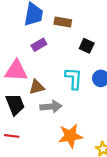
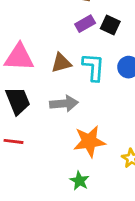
purple rectangle: (39, 45) -> (85, 24), moved
brown triangle: (37, 87) -> (61, 63), moved

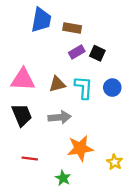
red line: (14, 141) -> (30, 159), moved
green star: (79, 181) -> (63, 178), moved

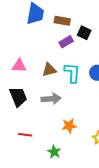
black square: (97, 53) -> (84, 33), moved
pink triangle: (23, 80) -> (19, 66), size x0.7
orange star: (80, 148) -> (69, 126), size x0.7

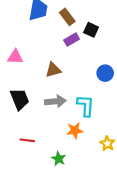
brown rectangle: (62, 21) -> (67, 17), turned 42
pink triangle: (19, 66) -> (15, 57), moved
cyan L-shape: (72, 73) -> (86, 106), moved

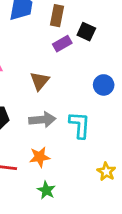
brown rectangle: (67, 17) -> (57, 16), turned 49
brown triangle: (53, 70) -> (40, 81), turned -35
orange star: (75, 131) -> (40, 157), moved

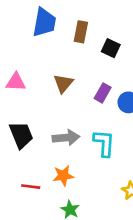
purple rectangle: (62, 44) -> (103, 93), moved, turned -30
brown triangle: (40, 81) -> (63, 83), moved

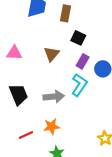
black square: (111, 48) -> (78, 38), moved
cyan L-shape: (104, 143) -> (79, 85), moved, turned 30
red line: (31, 187) -> (26, 135), turned -32

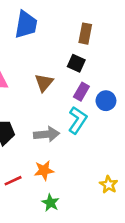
brown rectangle: (65, 13) -> (85, 34), moved

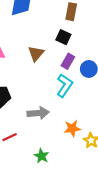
gray arrow: (47, 134) -> (38, 113), moved
orange star: (44, 170) -> (72, 128), moved

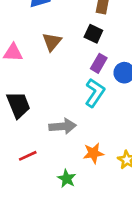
brown triangle: (36, 54) -> (52, 42), moved
orange star: (72, 128) -> (93, 153), moved

